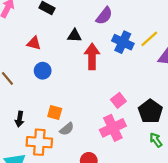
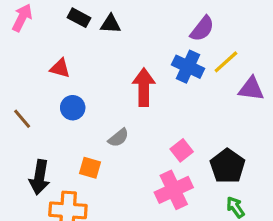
purple semicircle: (104, 16) -> (202, 29), moved
black triangle: (74, 36) -> (111, 24), moved
black arrow: (20, 119) -> (39, 177), size x1.5
gray semicircle: (67, 129) -> (118, 138), moved

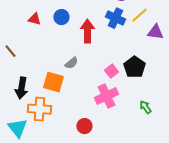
blue circle: (73, 108) -> (61, 17), moved
black pentagon: (227, 166) -> (134, 67), moved
orange square: (90, 168) -> (53, 82), size x1.5

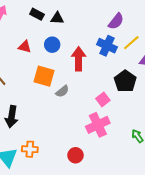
black pentagon: (134, 67) -> (125, 81), moved
orange square: (53, 82) -> (44, 76), moved
orange cross: (39, 109) -> (30, 149), moved, size x0.7

